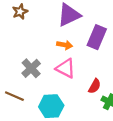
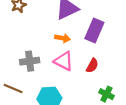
gray cross: (31, 68) -> (30, 61), turned 36
red semicircle: (95, 86) -> (92, 66), moved

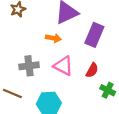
orange arrow: (63, 38) -> (53, 38), moved
green cross: (106, 94) -> (108, 90), moved

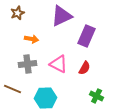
orange arrow: (53, 38) -> (32, 39), moved
green cross: (108, 90) -> (97, 96), moved

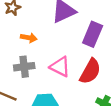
red semicircle: (85, 68) -> (90, 71), size x1.6

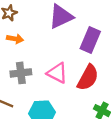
orange arrow: (29, 38) -> (15, 39), moved

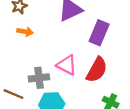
gray cross: (21, 73) -> (39, 78), moved

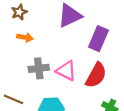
gray cross: (39, 78) -> (39, 68), moved

